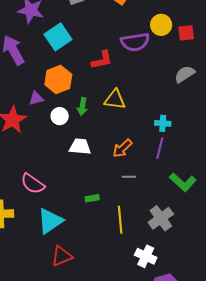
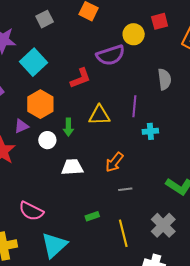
red square: (186, 33) -> (160, 21), moved
gray semicircle: (185, 74) -> (164, 79), turned 125
purple line: (160, 148) -> (134, 106), moved

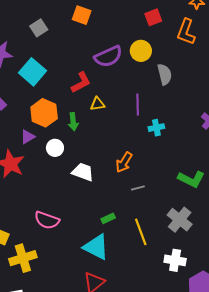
yellow circle: (134, 34) -> (141, 51), moved
yellow triangle: (99, 115) -> (97, 104), moved, size x0.7
green arrow: (68, 127) -> (73, 122), moved
white trapezoid: (72, 167) -> (83, 172), turned 30
cyan triangle: (54, 245) -> (96, 247), moved, turned -44

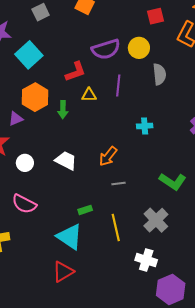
purple line: (138, 105) -> (118, 86), moved
white circle: (55, 148) -> (25, 163), moved

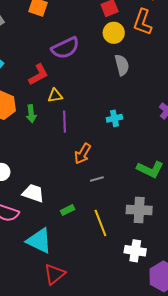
yellow circle: (139, 48) -> (114, 33), moved
purple line: (118, 86) -> (64, 122), moved
white trapezoid: (66, 161) -> (33, 193), moved
gray cross: (156, 220) -> (139, 210), turned -35
cyan triangle: (70, 237) -> (39, 241), moved

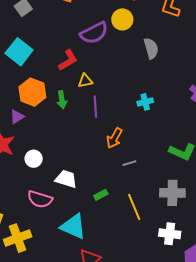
yellow circle: (114, 33) -> (122, 19), moved

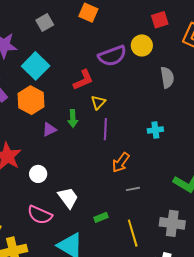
yellow triangle: (85, 81) -> (98, 102), turned -42
orange hexagon: (32, 92) -> (31, 100), moved
purple triangle: (17, 117) -> (49, 129), moved
white trapezoid: (66, 179) -> (68, 198), turned 30

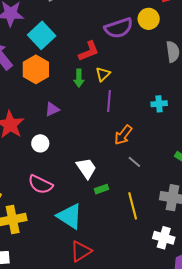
green arrow: (73, 118) -> (79, 78), moved
purple triangle: (49, 129) -> (52, 109), moved
gray line: (133, 189) -> (134, 162), turned 48
white trapezoid: (68, 198) -> (86, 168), moved

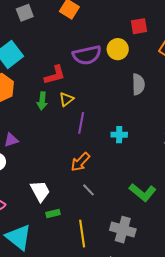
purple line: (109, 101) -> (81, 123), moved
purple triangle: (52, 109) -> (11, 140), moved

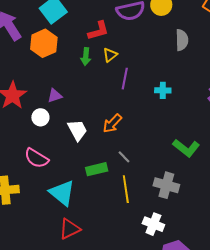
orange arrow: (80, 162) -> (112, 124), moved
gray line: (89, 190) -> (124, 157), moved
white trapezoid: (40, 191) -> (77, 130), moved
green rectangle: (53, 214) -> (97, 169), size x1.5

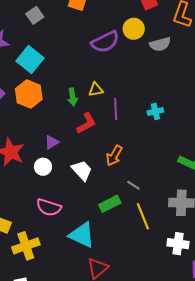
red L-shape: (98, 31) -> (86, 123), moved
gray semicircle: (182, 40) -> (160, 44), moved, turned 90
yellow triangle: (110, 55) -> (96, 90), turned 42

